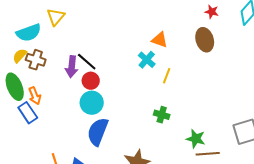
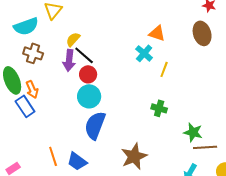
yellow semicircle: (20, 56) -> (73, 39), moved

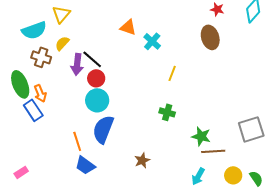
orange triangle: (157, 33) -> (128, 27), moved
yellow semicircle: (73, 39) -> (62, 43), moved
cyan cross: (144, 53) -> (152, 41), moved
orange line: (53, 156) -> (77, 141), moved
brown star: (134, 156) -> (142, 160), size x0.6

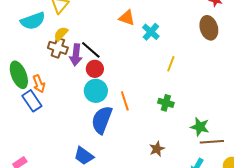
brown cross: (41, 57) -> (58, 48), moved
orange line: (77, 141) -> (125, 101), moved
brown star: (142, 160) -> (157, 149), moved

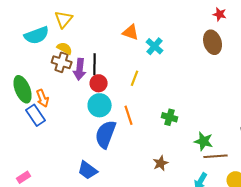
yellow semicircle: (61, 34) -> (65, 48), turned 77
black line: (91, 50) -> (95, 64), turned 50
yellow line: (171, 64) -> (135, 78), moved

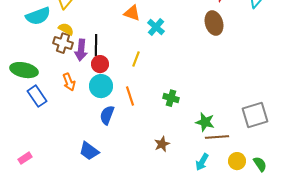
green ellipse: (23, 89) -> (24, 70), turned -56
orange arrow: (43, 98) -> (69, 82), moved
blue semicircle: (106, 134) -> (107, 115), size x0.7

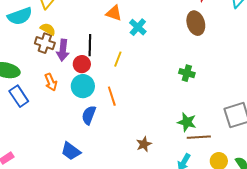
black line: (96, 45) -> (90, 45), moved
green cross: (171, 98) -> (187, 73), moved

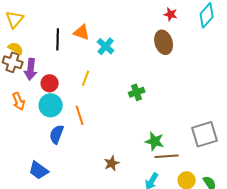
black line: (90, 45) -> (58, 39), moved
green cross: (187, 73) -> (137, 92), moved, turned -35

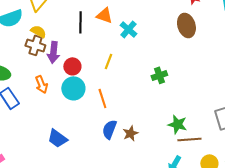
blue semicircle: (57, 134) -> (109, 129), moved
brown star: (112, 163) -> (130, 133), moved
blue trapezoid: (39, 170) -> (57, 138), moved

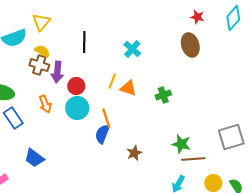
orange triangle: (104, 15) -> (128, 88), moved
blue semicircle: (109, 129) -> (102, 134), moved
blue trapezoid: (57, 138) -> (34, 158), moved

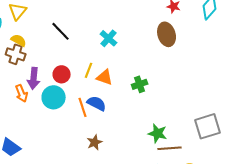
black line: (84, 42) -> (61, 31), turned -45
purple arrow: (57, 72) -> (34, 78), moved
red circle: (76, 86) -> (62, 74), moved
blue semicircle: (102, 134) -> (97, 103), moved, turned 96
brown star: (134, 153) -> (95, 142), moved

